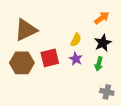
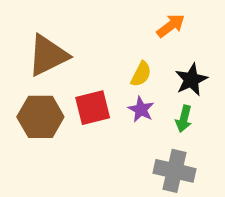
orange arrow: (102, 18) -> (171, 26), moved
gray cross: (107, 92) -> (175, 171), moved, size x1.5

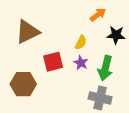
black star: (191, 80) -> (116, 35), moved, turned 30
brown hexagon: (40, 117) -> (23, 84), moved
green arrow: (184, 119) -> (105, 68), size x1.6

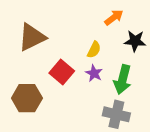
red square: (53, 62) -> (62, 72), turned -36

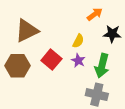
brown hexagon: (27, 98) -> (18, 66), moved

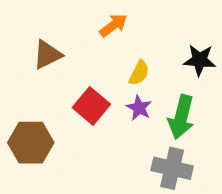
orange arrow: (95, 14) -> (113, 25), moved
brown triangle: (27, 31) -> (47, 55), size x0.7
brown hexagon: (18, 66) -> (31, 143), moved

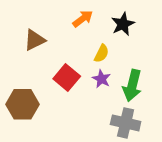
black star: (200, 60) -> (123, 24), moved, turned -30

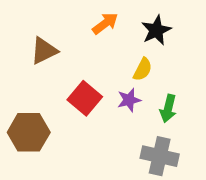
yellow semicircle: (101, 53) -> (143, 69), moved
purple star: (101, 79) -> (129, 100), turned 30
green arrow: (132, 86) -> (168, 108), size x0.7

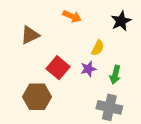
orange arrow: (105, 23) -> (72, 16), turned 60
black star: (156, 30) -> (121, 21), moved
brown hexagon: (29, 132) -> (37, 97), moved

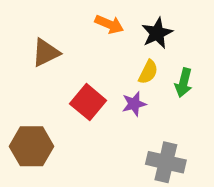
black star: (121, 21) -> (157, 33), moved
green arrow: (115, 75) -> (184, 83), moved
brown hexagon: (37, 97) -> (31, 146), moved

